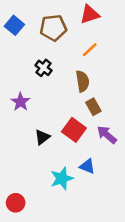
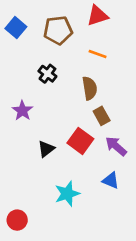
orange line: (90, 50) -> (98, 54), turned 63
blue triangle: (87, 166) -> (111, 180), moved

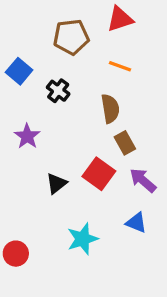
blue square: (16, 28) -> (19, 71), moved
red circle: (17, 220) -> (16, 254), moved

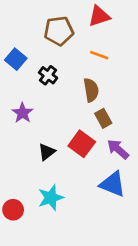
blue triangle: (136, 223) -> (113, 184), size x1.5
cyan star: (83, 239) -> (51, 198), moved

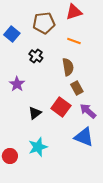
blue square: (16, 59) -> (12, 34), moved

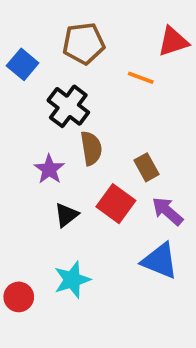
red triangle: (74, 12) -> (173, 42), moved
black cross: (36, 56) -> (68, 106), size x1.5
brown semicircle: (68, 67) -> (91, 148), moved
purple star: (17, 84) -> (49, 169), moved

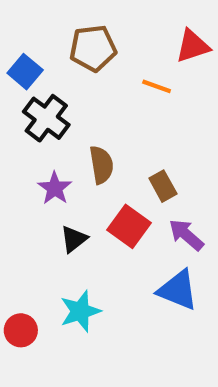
black cross: (68, 106) -> (46, 118), moved

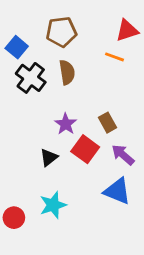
orange line: (157, 86) -> (115, 57), moved
brown semicircle: (101, 165) -> (67, 72), moved
purple star: (55, 188) -> (66, 124), moved

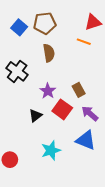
blue square: (17, 47) -> (19, 27), moved
black cross: (31, 78) -> (17, 71), moved
cyan star: (53, 205) -> (51, 150), moved

